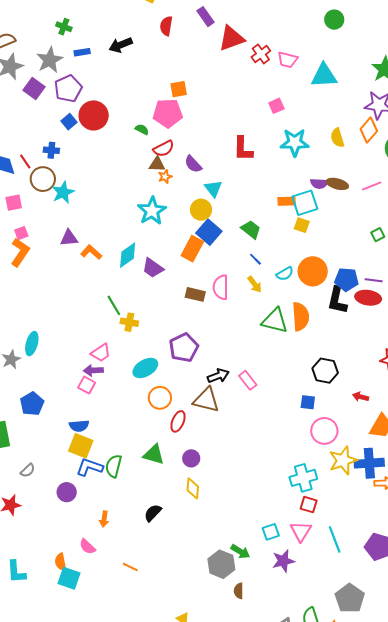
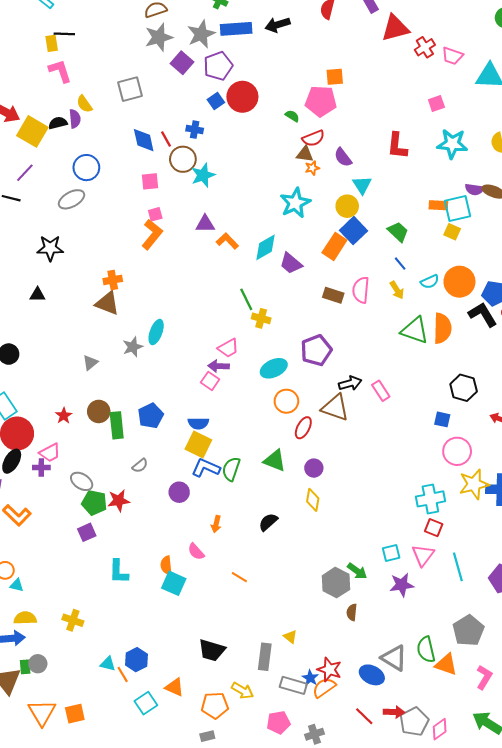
blue rectangle: (82, 52) -> (236, 29), size x1.8
black L-shape: (337, 300) -> (483, 315), turned 132
blue pentagon: (32, 404) -> (151, 416), moved

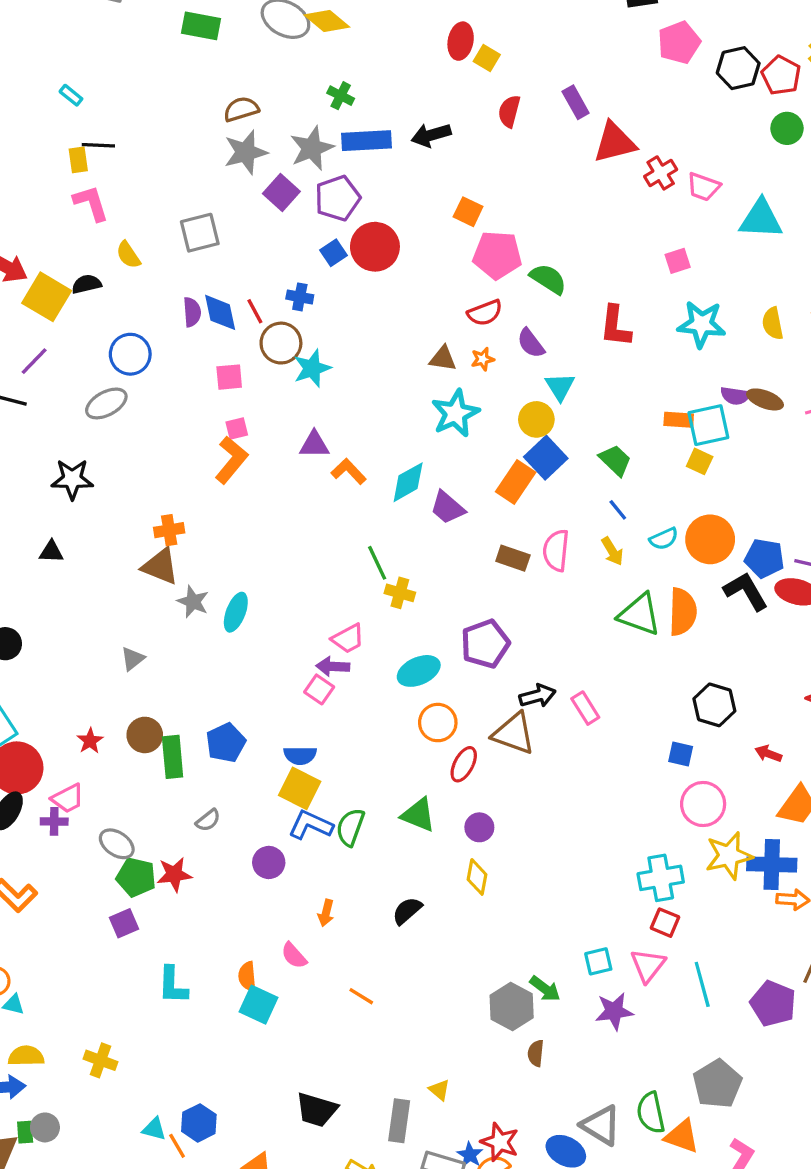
orange square: (335, 77) -> (468, 212), moved, turned 30
green semicircle: (292, 116) -> (548, 279), moved, size x1.6
purple semicircle: (75, 119) -> (192, 312), moved
brown triangle: (305, 154) -> (443, 359), moved
gray star: (133, 347) -> (193, 602), moved, turned -30

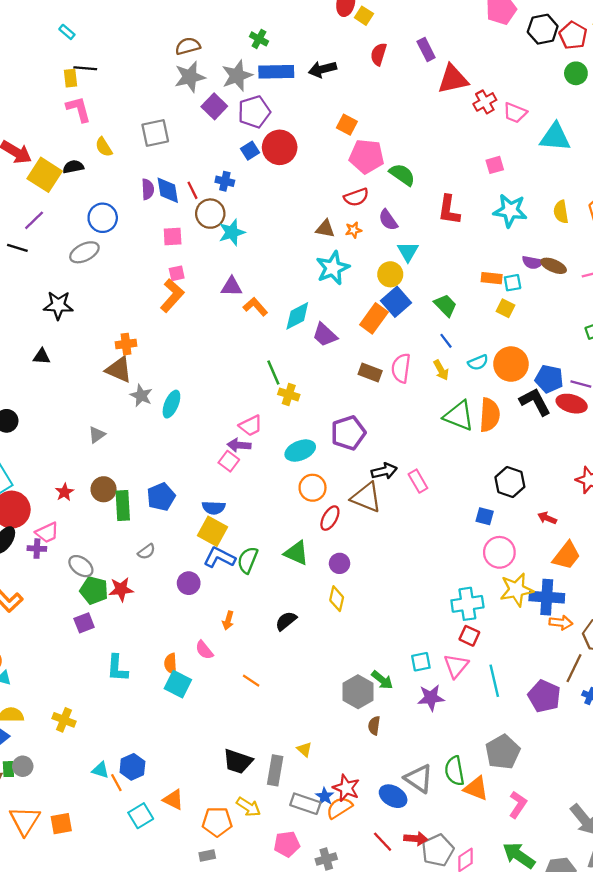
cyan square: (708, 425) -> (513, 283), size x0.6
black trapezoid: (317, 1110) -> (238, 761), moved

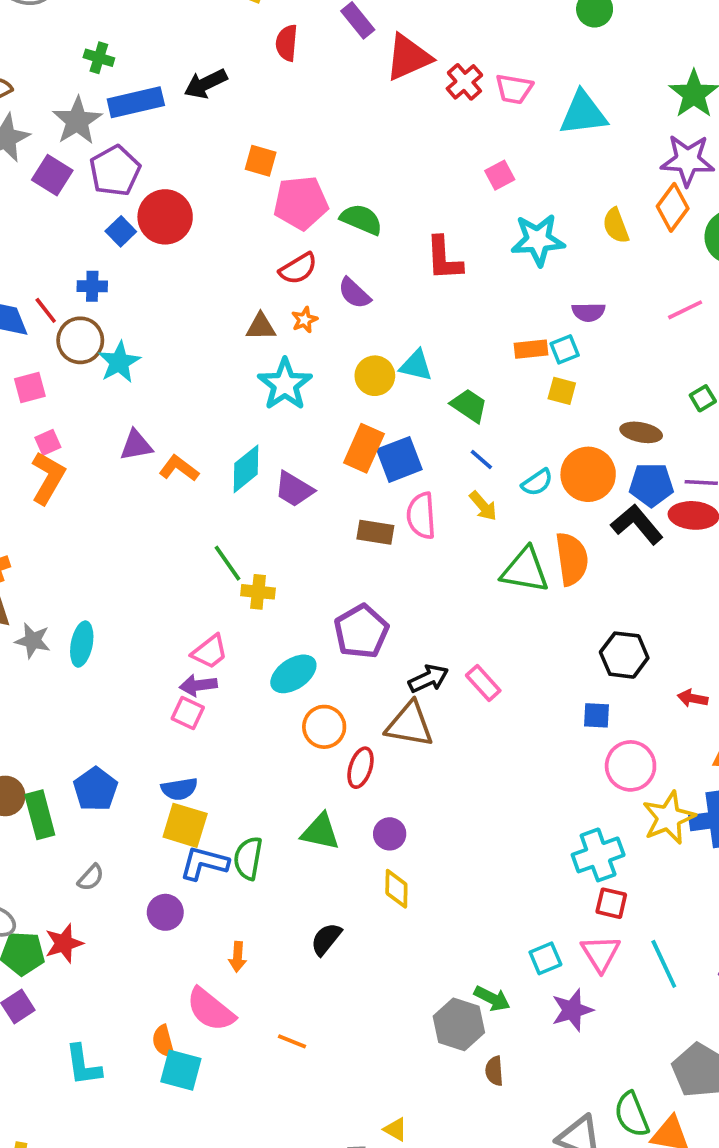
cyan triangle: (408, 252) -> (416, 365), moved, turned -35
brown ellipse: (554, 266) -> (641, 432), moved
blue square: (396, 302) -> (399, 459), moved, turned 32
pink semicircle: (204, 650) -> (210, 1010), size x1.6

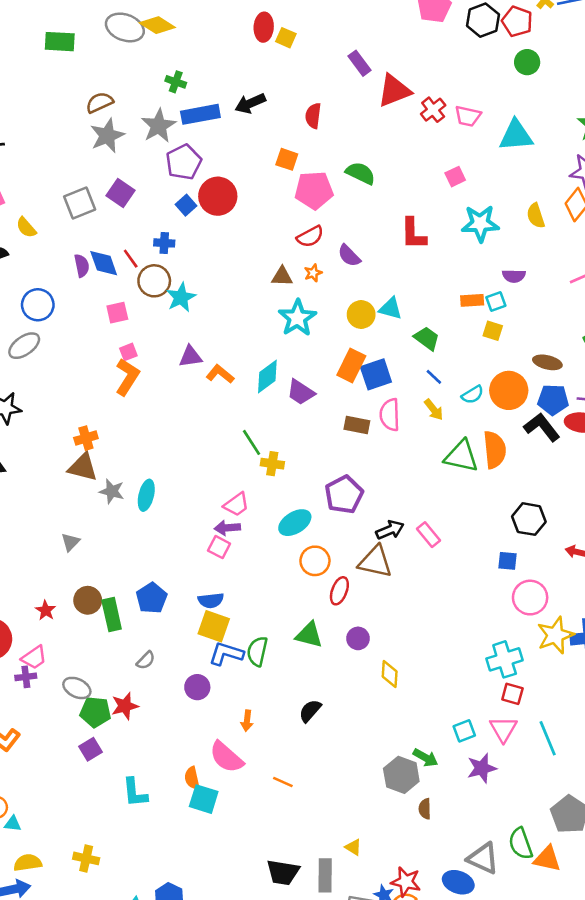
red semicircle: (287, 43) -> (313, 116), moved
purple square: (52, 175) -> (120, 193), moved
green semicircle: (361, 219) -> (360, 173), moved
yellow diamond: (396, 889) -> (390, 674), moved

